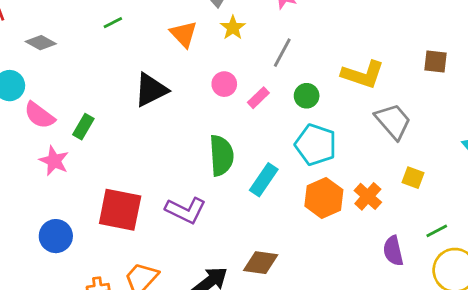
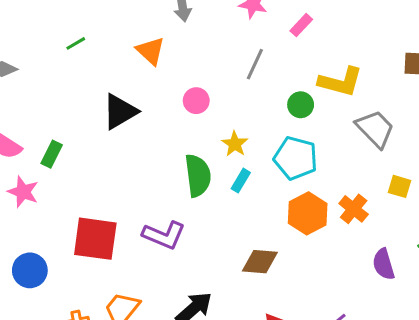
yellow star: (233, 28) -> (235, 144), moved
green circle: (307, 96) -> (301, 105), moved
pink rectangle: (258, 98) -> (301, 25), moved
cyan rectangle: (264, 180) -> (241, 181), moved, size x0.7
brown diamond: (261, 263) -> (260, 262), moved

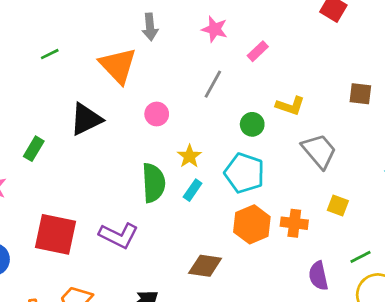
orange triangle: (151, 51) -> (118, 66), size x1.4
yellow L-shape: (340, 82) -> (290, 106), size x0.7
green rectangle: (52, 154) -> (34, 149), moved
orange cross: (354, 209) -> (294, 223), turned -36

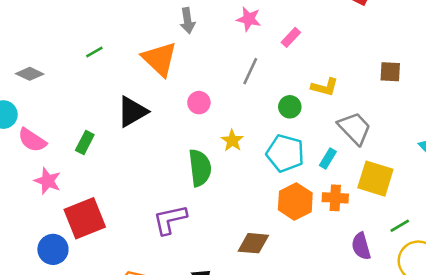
cyan rectangle: (193, 190) -> (328, 158), moved
yellow square: (338, 205) -> (375, 179), size x1.8
red square: (55, 234) -> (85, 218), moved, turned -30
purple L-shape: (119, 235) -> (170, 220), turned 144

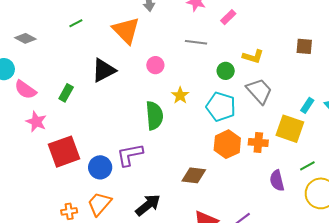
gray line: (250, 71) -> (196, 42), turned 70
gray trapezoid: (355, 128) -> (259, 91), moved
cyan rectangle: (328, 158) -> (307, 105), moved
blue circle: (53, 249) -> (100, 167), moved

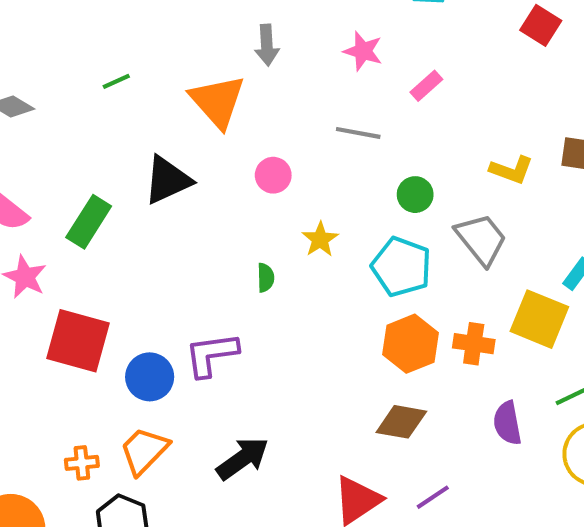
yellow L-shape: (253, 57) -> (511, 170), moved
green rectangle: (66, 93) -> (89, 222), size x1.4
green semicircle: (154, 116) -> (266, 278), size x0.5
red square: (64, 152) -> (78, 341), turned 32
brown diamond: (194, 175) -> (401, 422), moved

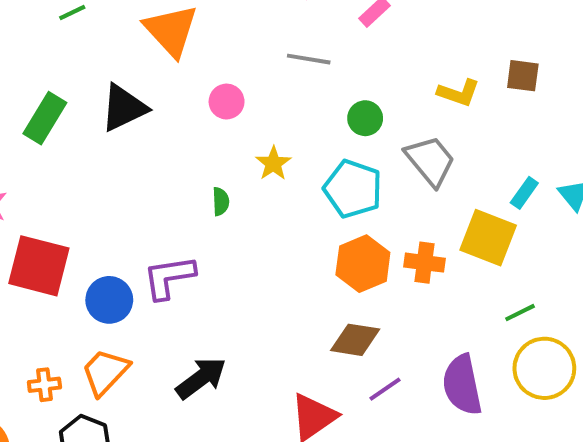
green rectangle: (89, 222) -> (45, 118), moved
purple semicircle: (507, 423) -> (462, 385), moved, size x1.4
purple line: (433, 497) -> (385, 389), moved

